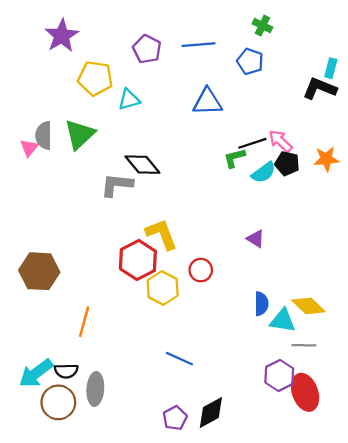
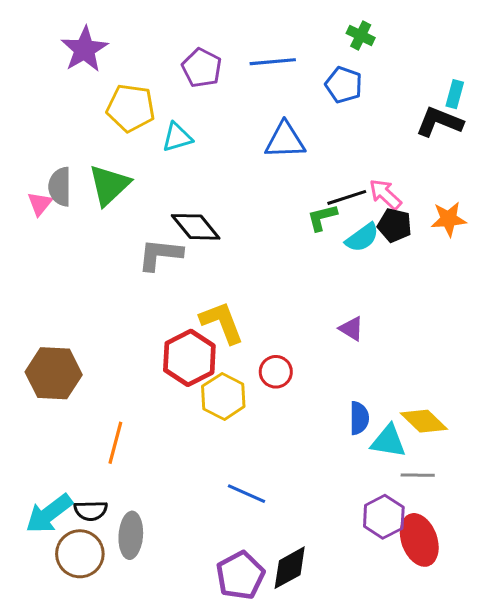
purple pentagon: (175, 418) -> (240, 575), size x1.4

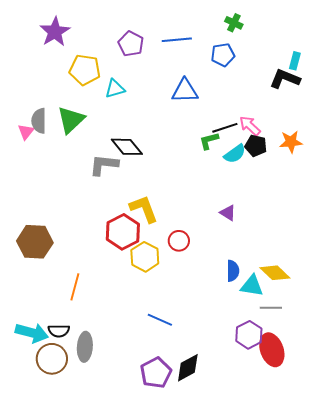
blue pentagon: (344, 85) -> (223, 55), turned -30
cyan arrow: (49, 514) -> (32, 333), turned -128

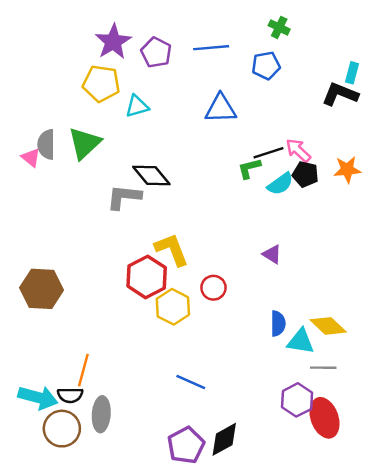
purple star: (55, 32) -> (113, 42), moved
pink triangle: (26, 132) -> (31, 158), turned -30
orange line: (75, 287) -> (83, 370), moved

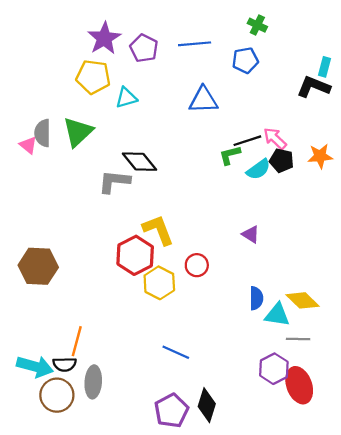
black diamond: (224, 439) -> (207, 405), turned -44

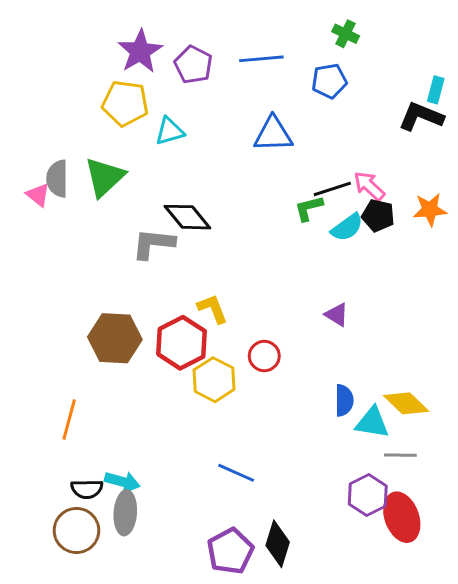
yellow L-shape: (158, 230) -> (213, 309), size x0.7
brown hexagon: (38, 266) -> (115, 338), moved
orange line: (77, 341) -> (69, 420), moved
cyan arrow: (35, 367) -> (122, 482), moved, size x0.7

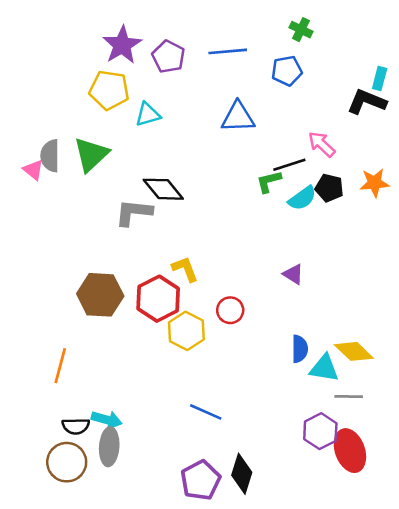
pink arrow: (369, 186) -> (322, 144), moved

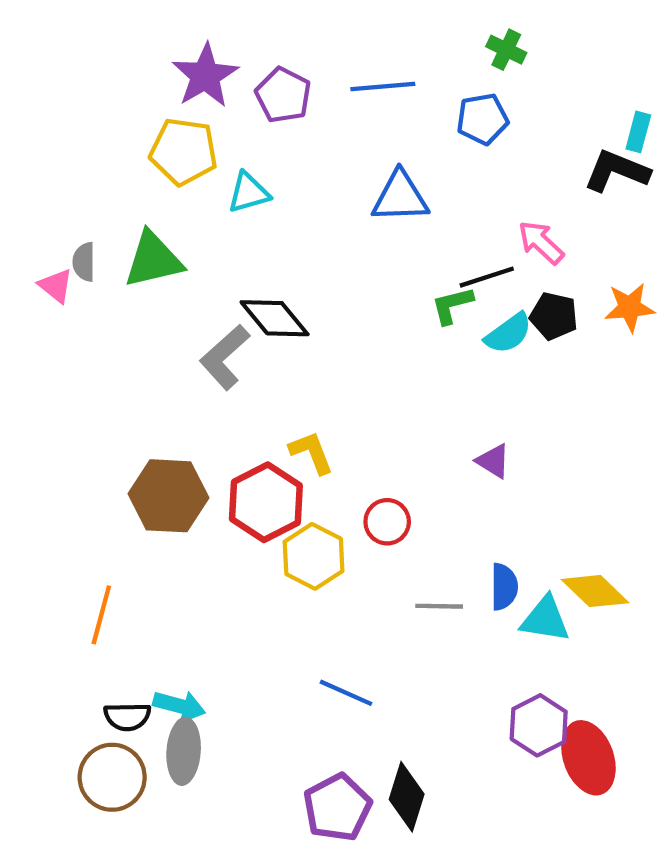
green triangle: (91, 154) -> (153, 260), turned 30
gray semicircle: (50, 156) -> (84, 262), size x0.7
gray L-shape: (134, 212) -> (225, 357), turned -48
gray line: (349, 396) -> (439, 606), moved

